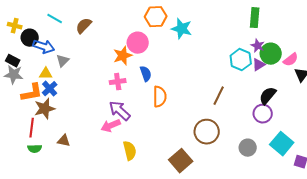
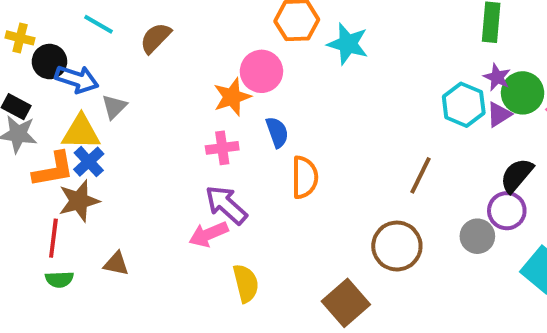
yellow triangle: (46, 74) -> (81, 132), size x1.5
gray circle: (248, 148) -> (477, 236), moved

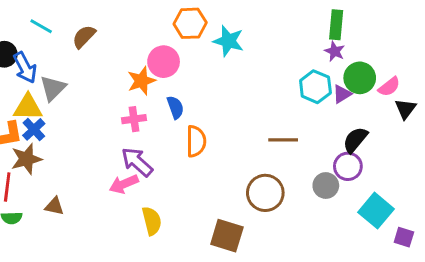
purple star: (497, 77) -> (335, 51), moved
blue arrow: (77, 79) -> (25, 68), turned 44
gray triangle: (114, 107) -> (53, 88), size x1.4
brown line: (420, 175) -> (283, 140), turned 64
brown square: (346, 303) -> (227, 236), turned -32

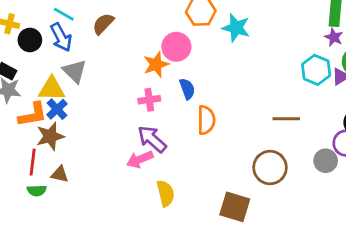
blue arrow: (25, 68) -> (61, 37), moved
gray triangle: (53, 88) -> (75, 71), turned -30
brown triangle: (54, 206) -> (60, 174), moved

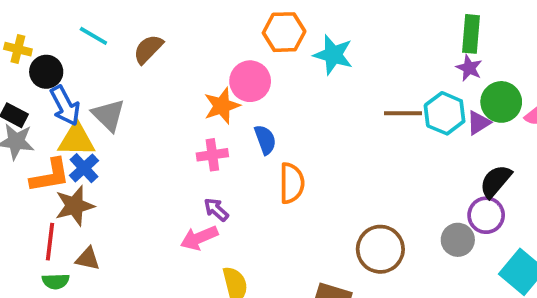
blue arrow: (61, 37) -> (65, 106), moved
brown line: (286, 119) -> (403, 113), moved
purple arrow: (152, 139) -> (216, 210), size x0.6

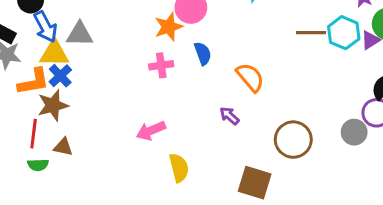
gray triangle: (109, 115) -> (80, 34), turned -44
orange semicircle: (292, 183) -> (250, 77), moved, turned -40
purple arrow: (216, 210) -> (229, 116), moved

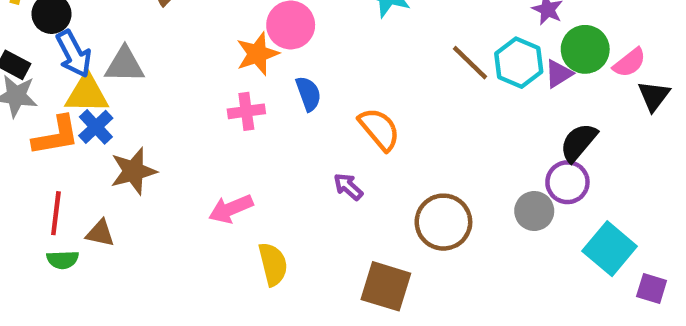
brown line: (311, 33) -> (470, 63), turned 44
brown star: (53, 105) -> (133, 171), moved

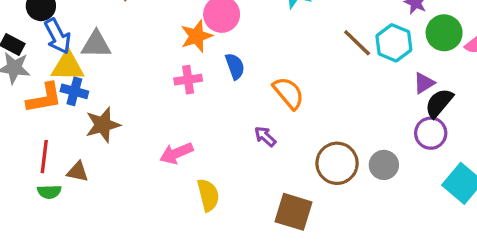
purple triangle: (559, 74) -> (424, 83), moved
blue cross: (96, 127) -> (74, 91), turned -32
gray circle: (534, 211) -> (384, 165), moved

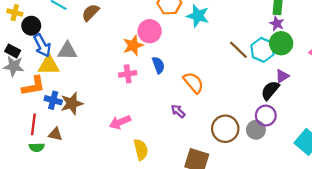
green circle: (444, 33) -> (281, 43), moved
blue cross: (74, 91) -> (53, 100), moved
black semicircle: (439, 103) -> (270, 90), moved
purple circle: (431, 133) -> (266, 116), moved

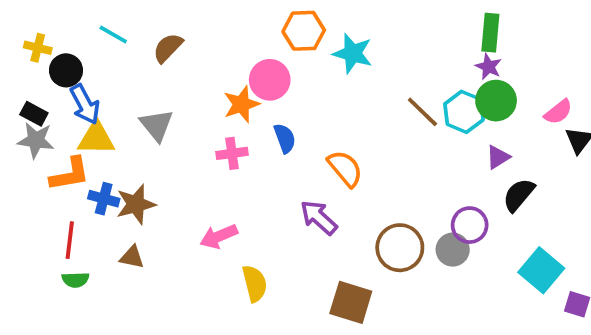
gray triangle: (67, 51) -> (157, 125), moved, turned 50
black semicircle: (270, 90) -> (519, 195), moved
purple arrow: (178, 111) -> (319, 217), size x1.5
brown triangle: (55, 134) -> (132, 257), moved

